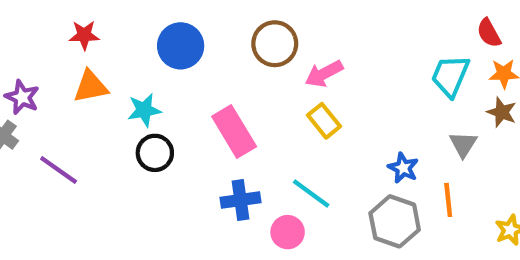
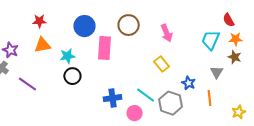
pink arrow: (324, 74) -> (167, 33), moved, turned -84
yellow rectangle: (324, 121) -> (162, 64), moved
pink rectangle: (234, 131) -> (105, 48), moved, turned 35
gray hexagon: (395, 221) -> (171, 103), moved

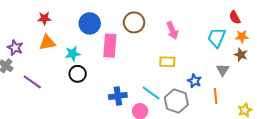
yellow rectangle: (162, 64) -> (167, 62), turned -49

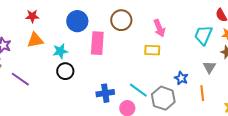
yellow rectangle: (167, 62) -> (152, 50), moved

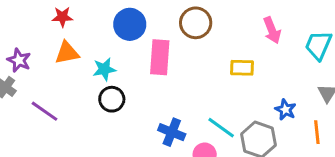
pink arrow: (159, 28) -> (272, 30), moved
blue cross: (105, 93) -> (172, 132), turned 30

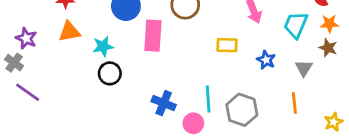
blue star: (285, 110) -> (266, 60), moved
purple line: (44, 111) -> (28, 92), moved
cyan line: (221, 128) -> (208, 99), turned 50

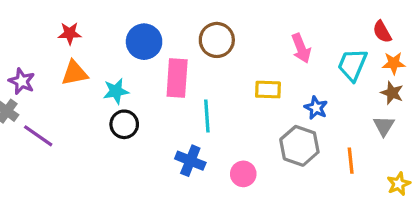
gray triangle: (304, 68) -> (384, 126), moved
purple line: (28, 92) -> (38, 136), moved
cyan line: (208, 99) -> (207, 116), moved
gray hexagon: (242, 110) -> (299, 146), moved
pink circle: (193, 123) -> (243, 174), moved

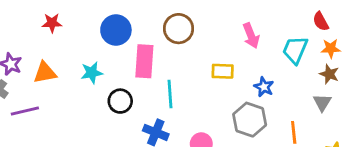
orange triangle: (75, 73) -> (45, 73), moved
black circle: (124, 124) -> (120, 101), moved
purple line: (38, 136) -> (25, 111), turned -48

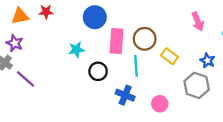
brown circle: (179, 29) -> (145, 39), moved
yellow rectangle: (223, 71) -> (170, 56), moved, turned 35
orange triangle: (45, 73) -> (20, 16), moved
purple line: (25, 111) -> (25, 79), turned 54

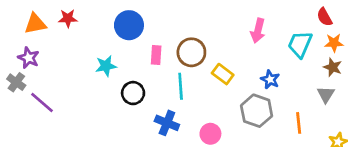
pink arrow: (198, 22) -> (258, 31), turned 36
pink rectangle: (116, 41) -> (156, 55), size x0.6

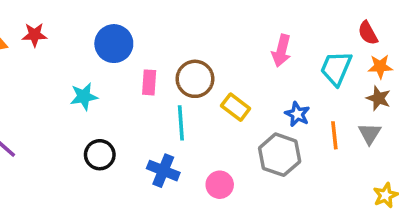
black circle: (133, 93) -> (100, 155), moved
orange line: (299, 123) -> (334, 135), moved

